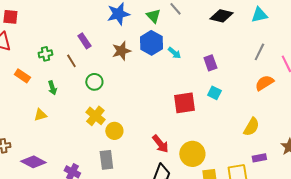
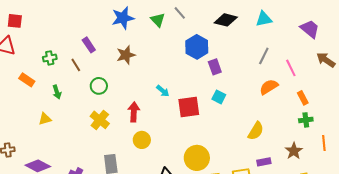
blue hexagon: (151, 43) -> (197, 47), moved
cyan arrow: (174, 53) -> (163, 91), moved
yellow circle: (114, 131) -> (142, 140), moved
red arrow: (160, 144) -> (134, 112), moved, turned -138

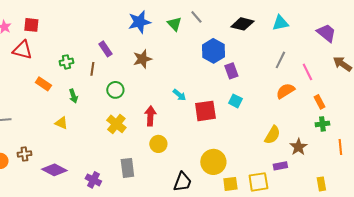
brown line: (76, 65) -> (92, 69), turned 40
yellow triangle: (45, 119) -> (61, 123), turned 40
brown star: (294, 151) -> (298, 147), moved

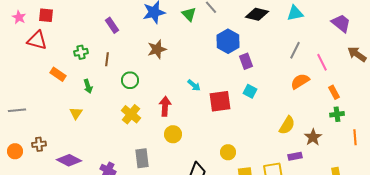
purple rectangle: (105, 49) -> (112, 25), moved
yellow triangle: (61, 123) -> (76, 113), turned 40
yellow circle: (213, 162) -> (228, 152), size x0.6

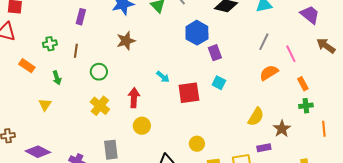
purple rectangle: (112, 25) -> (81, 17), turned 49

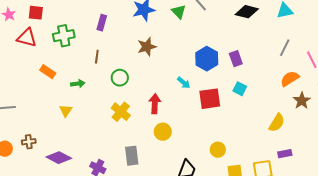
blue hexagon: (197, 33) -> (207, 59), moved
green cross: (50, 44) -> (64, 36), moved, size x1.5
green arrow: (57, 78) -> (78, 84), turned -80
brown star: (282, 129) -> (302, 101), moved

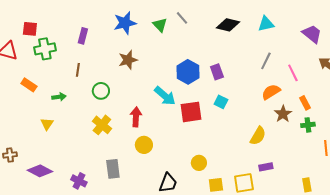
red square: (36, 13) -> (30, 29), moved
cyan arrow: (184, 83) -> (165, 96), size x1.6

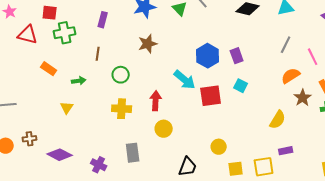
yellow cross: (102, 125) -> (122, 109), turned -36

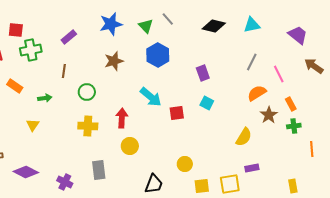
purple rectangle: (103, 20) -> (69, 37), turned 35
blue hexagon: (208, 56) -> (158, 55), moved
red square: (211, 96) -> (177, 113), size x0.7

